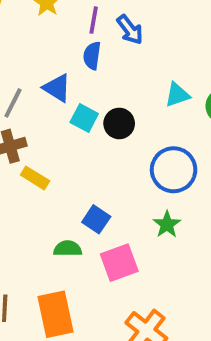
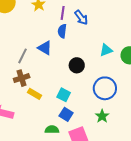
cyan square: (84, 118) -> (64, 95), moved

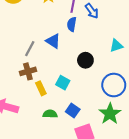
yellow rectangle: (35, 94) -> (41, 88), turned 32
cyan square: (64, 95) -> (63, 83), moved
green star: (102, 116) -> (110, 114), size x1.5
green semicircle: (52, 130) -> (50, 114), moved

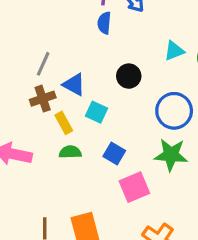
blue triangle: (53, 41) -> (74, 85), moved
green semicircle: (50, 114) -> (70, 152), moved
green star: (110, 114) -> (171, 155), turned -30

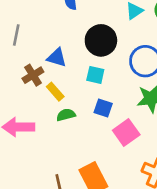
gray line: (43, 64) -> (16, 35), moved
black circle: (129, 76) -> (101, 40), size x1.5
cyan square: (97, 112) -> (95, 75), moved

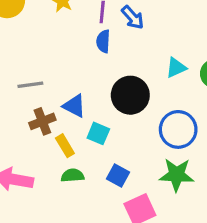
gray line: (16, 35) -> (30, 85), moved, turned 60
cyan square: (95, 75) -> (98, 133), moved

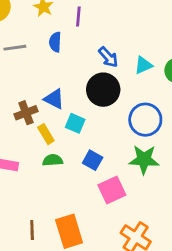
blue arrow: (133, 17) -> (108, 57), moved
blue semicircle: (103, 41) -> (55, 42), moved
gray line: (30, 85) -> (15, 48), moved

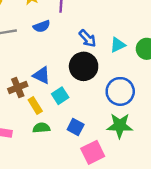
blue semicircle: (55, 42) -> (42, 26), turned -112
cyan square: (75, 123) -> (60, 96), turned 35

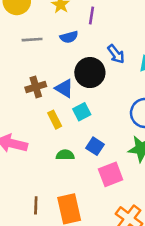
black circle: (84, 66) -> (90, 73), moved
brown cross: (18, 87) -> (36, 87), moved
green semicircle: (41, 128) -> (65, 155), moved

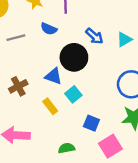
blue semicircle: (69, 37) -> (49, 29), turned 49
brown cross: (36, 87) -> (18, 86), moved
green semicircle: (65, 155) -> (67, 148), moved

